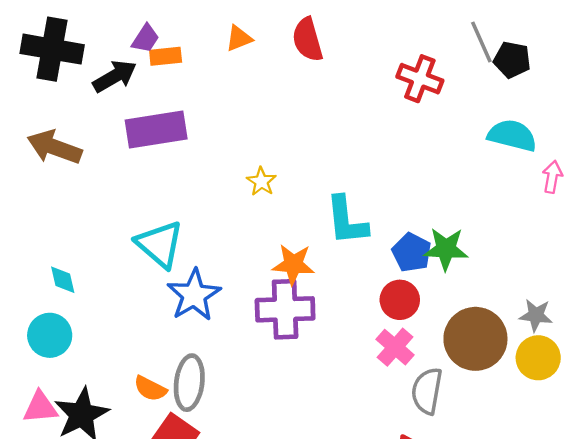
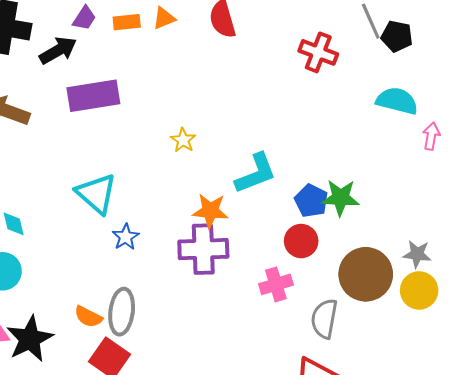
orange rectangle: (166, 56) -> (127, 22), moved
cyan L-shape: (347, 221) -> (256, 173), turned -105
blue star: (194, 295) -> (126, 237), size x0.6
pink cross: (395, 347) -> (276, 284), moved, turned 32

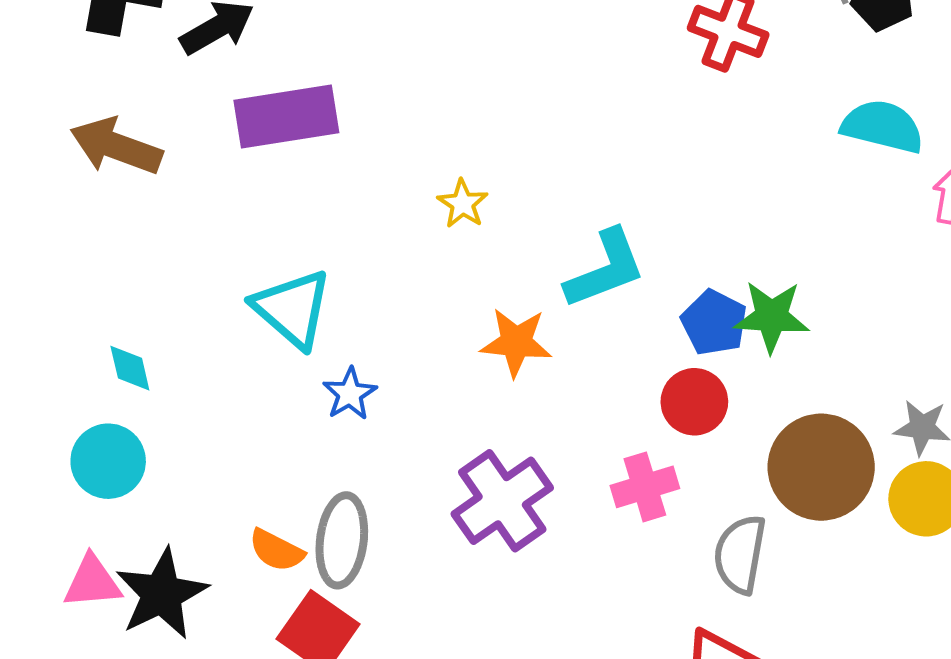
purple cross: (203, 249) -> (502, 501), moved, turned -33

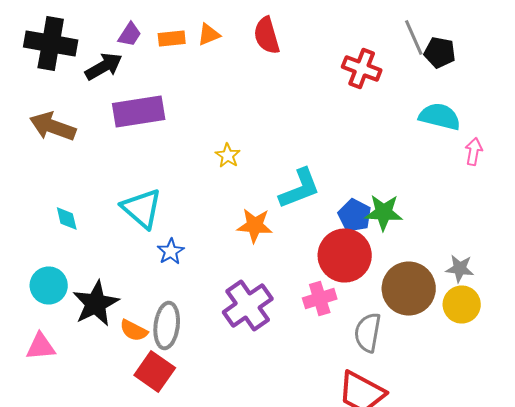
cyan diamond: (130, 368) -> (67, 218), moved
red circle: (694, 402) -> (345, 256), size x1.6
black star: (162, 594) -> (96, 304), moved

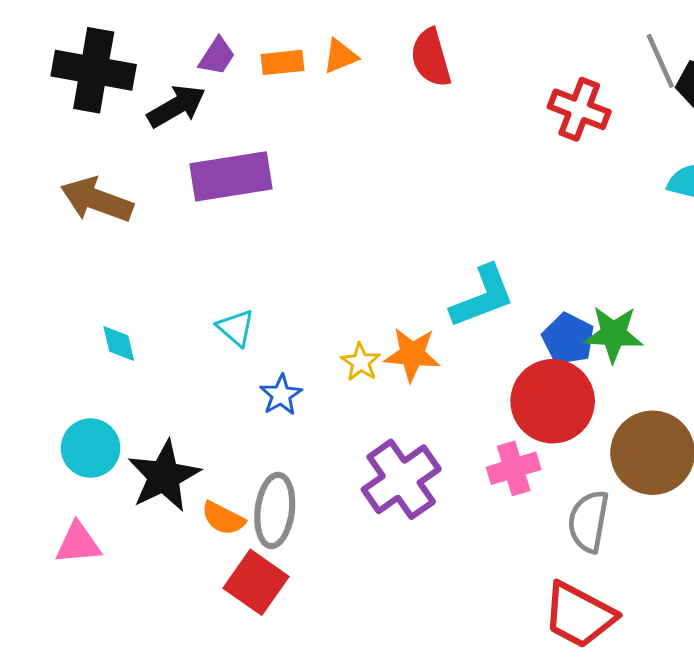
yellow star: (228, 156) -> (361, 362), moved
cyan triangle: (142, 208) -> (236, 328), size x0.6

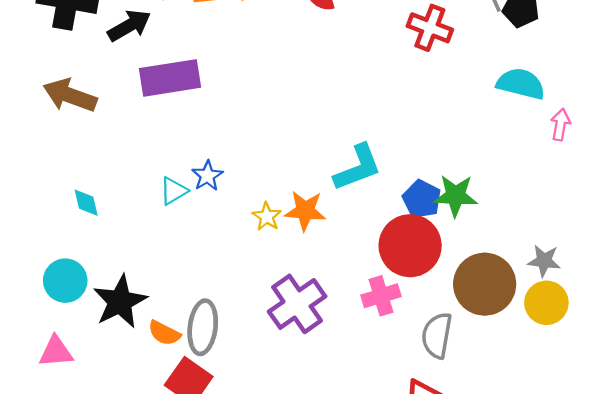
cyan triangle: (236, 328) -> (174, 191), turned 48
blue star: (281, 395) -> (207, 176), moved

